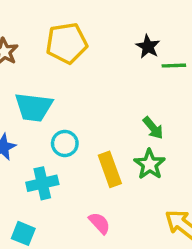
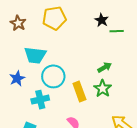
green arrow: (153, 128) -> (105, 67), turned -80
cyan circle: (65, 143) -> (53, 76), size x1.5

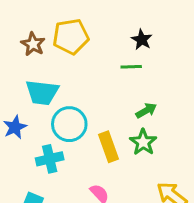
brown star: (18, 23) -> (33, 44), moved
green line: (117, 31) -> (131, 67), moved

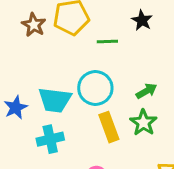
green line: (131, 67) -> (107, 41), moved
cyan trapezoid: (42, 92) -> (55, 100), moved
cyan circle: (69, 124) -> (95, 88), moved

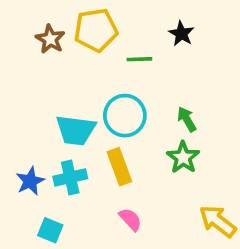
green arrow: (146, 91) -> (187, 119), turned -90
blue star: (16, 108) -> (30, 181), moved
yellow rectangle: (109, 127) -> (119, 167), moved

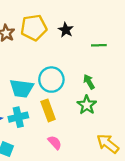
black star: (181, 34) -> (66, 30), moved
green line: (139, 59) -> (99, 45), moved

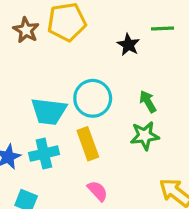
black star: (66, 30) -> (128, 45), moved
green line: (99, 45) -> (163, 28), moved
green star: (87, 105) -> (145, 136), turned 30

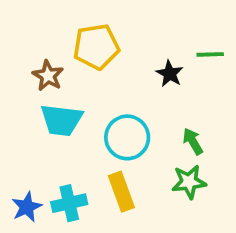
brown star: (26, 30) -> (48, 76), moved
cyan trapezoid: (49, 111) -> (61, 120), moved

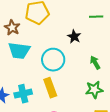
black star: (170, 74) -> (74, 37), moved
green arrow: (193, 141) -> (95, 63), moved
green star: (189, 182) -> (94, 90), moved

